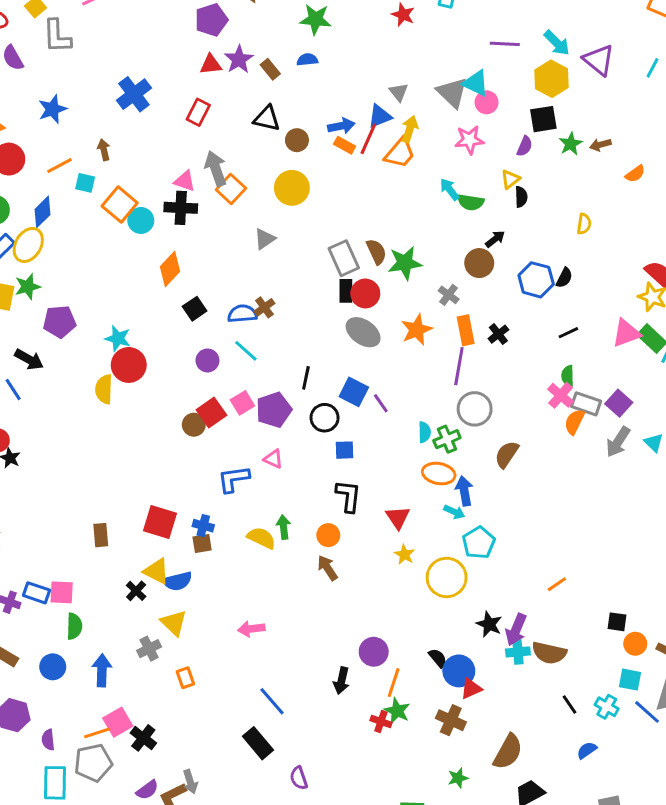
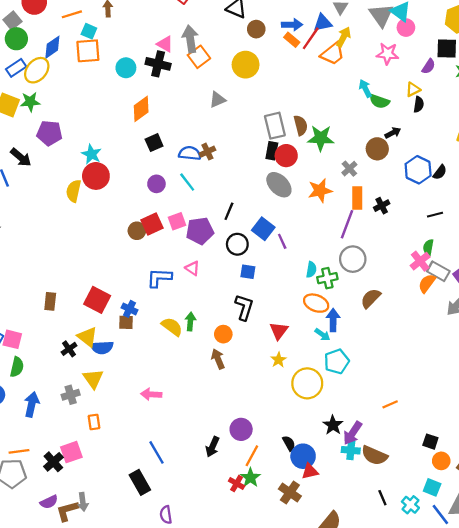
orange square: (120, 205) -> (88, 51), moved, turned 35
pink square: (118, 722) -> (71, 452), moved

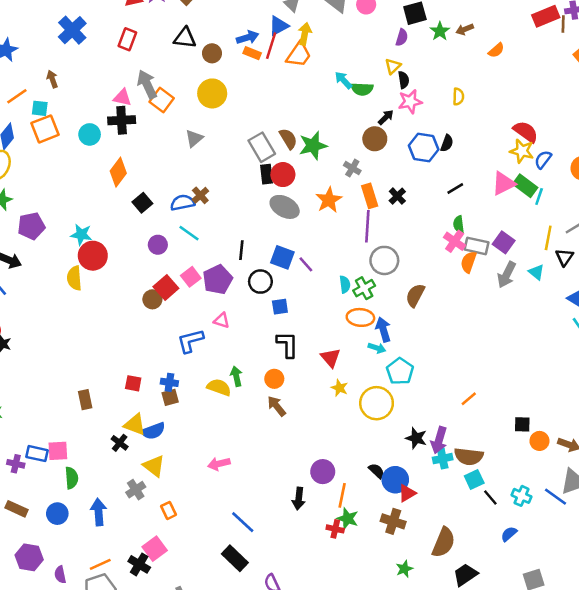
pink star: (388, 54) -> (410, 102), moved
red square: (97, 300) -> (133, 383), size x0.6
cyan square: (432, 487) -> (474, 480), moved, turned -30

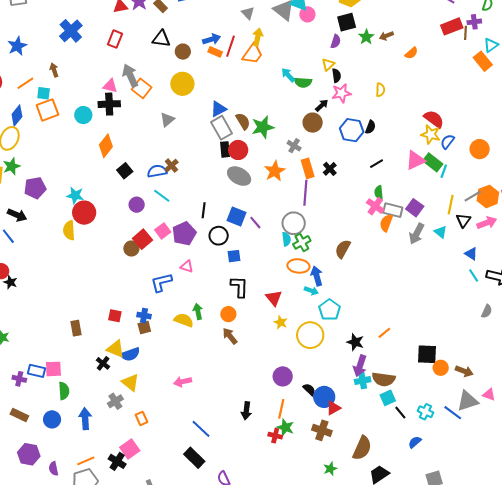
blue triangle: (279, 26) -> (218, 109), moved
gray circle: (384, 260) -> (294, 223), moved
black square: (522, 424) -> (427, 354), size x1.5
black star: (416, 438) -> (355, 342), moved
purple circle: (323, 472) -> (283, 376), moved

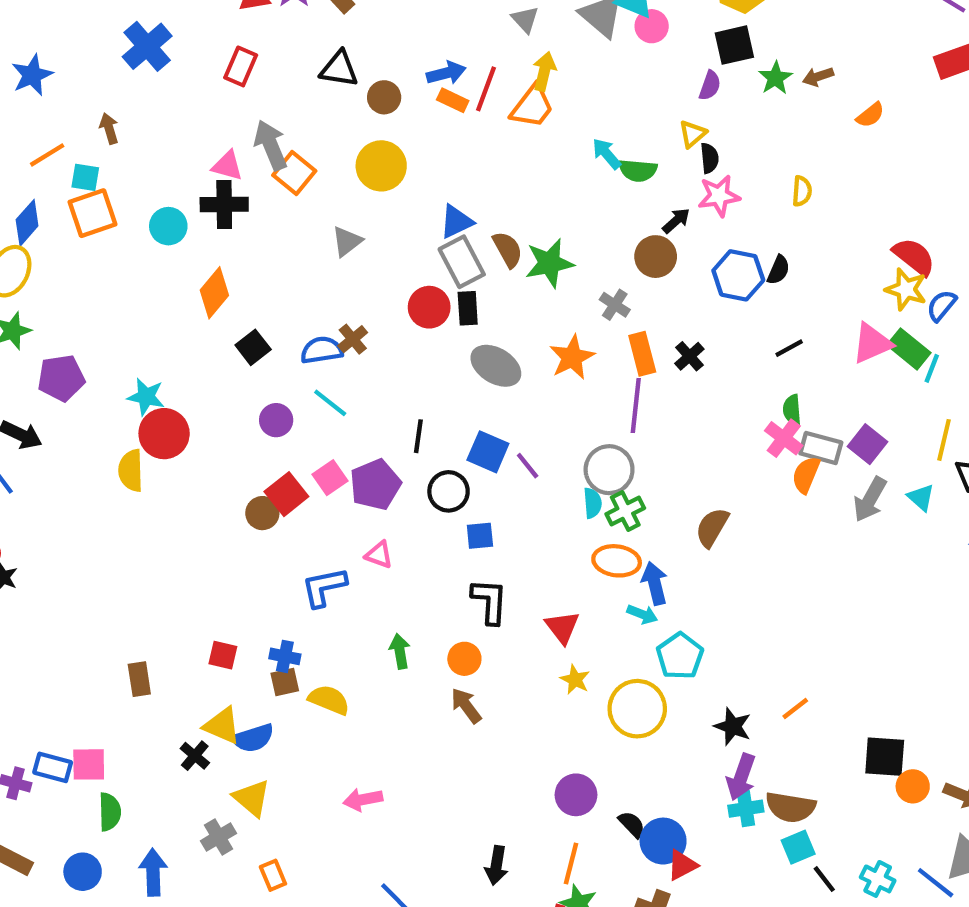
red circle: (238, 150) -> (429, 307), moved
yellow semicircle: (184, 320) -> (329, 700), moved

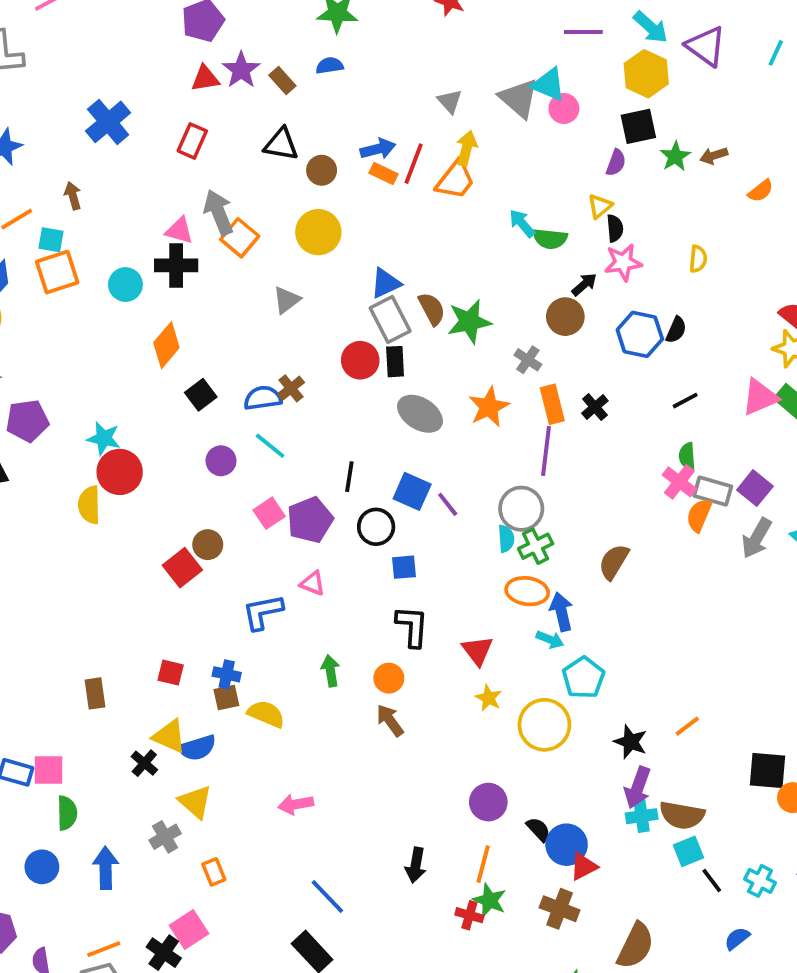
red square: (286, 494) -> (182, 568), moved

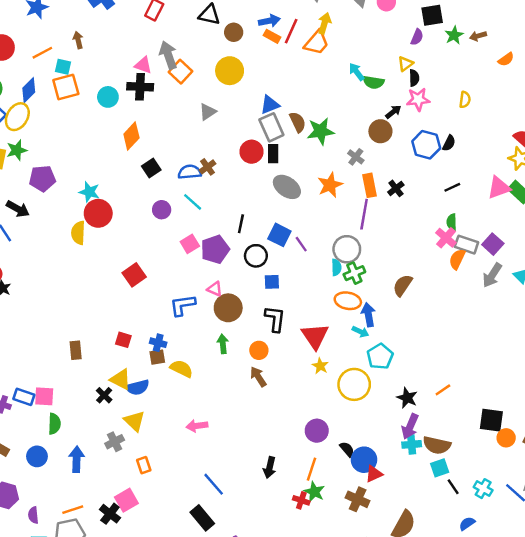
brown circle: (208, 545) -> (228, 308), moved, size x1.5
red triangle: (477, 651) -> (315, 336), size x1.4

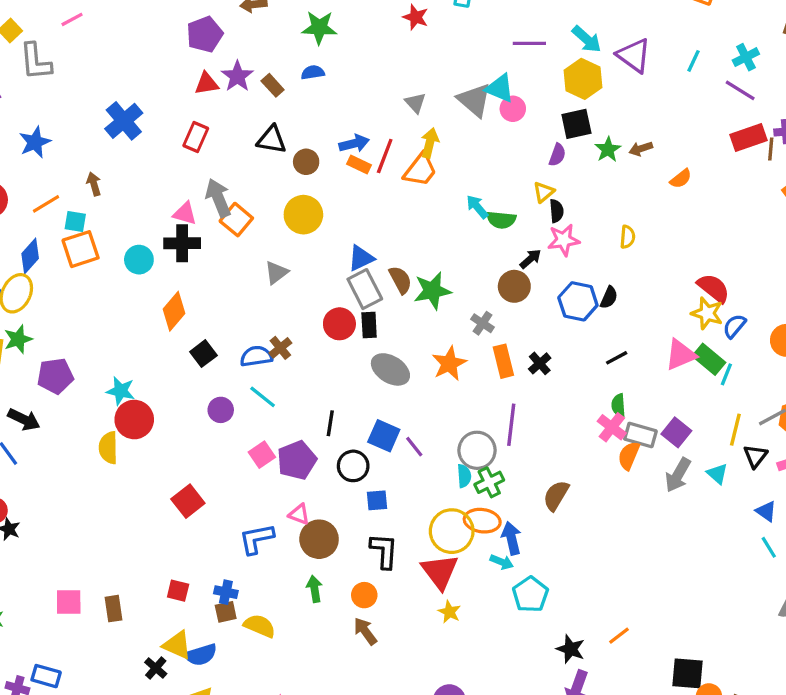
purple line: (364, 214) -> (511, 425), moved
yellow circle: (354, 384) -> (452, 531), moved
pink square: (44, 396) -> (69, 602), moved

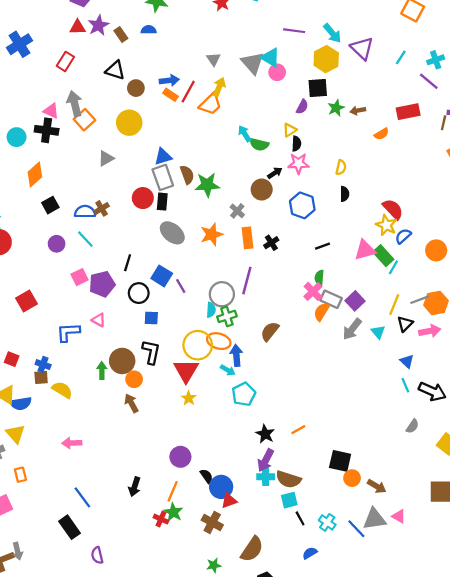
red rectangle: (749, 138) -> (408, 112), moved
black semicircle: (609, 297) -> (345, 194), moved, turned -32
brown circle: (319, 539) -> (122, 361), moved

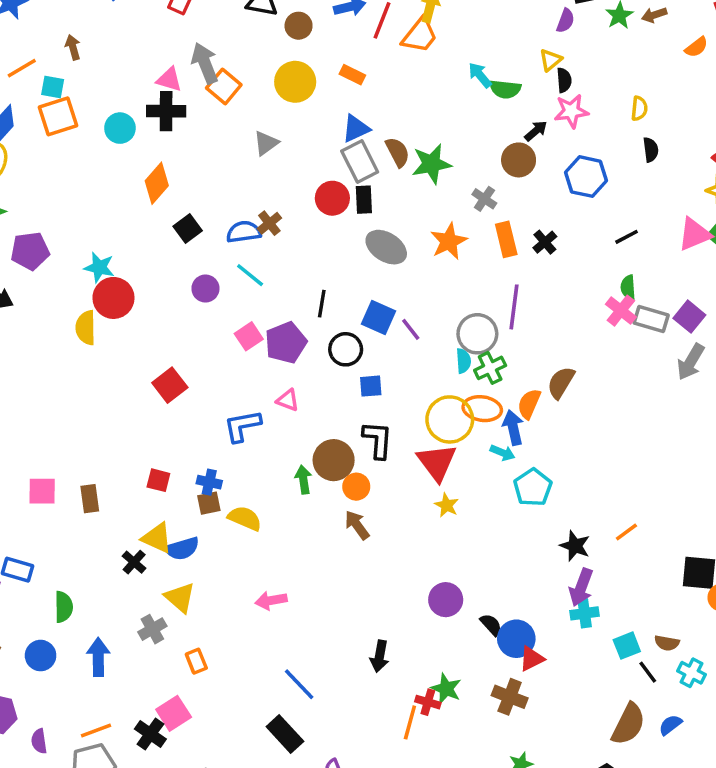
orange rectangle: (170, 95) -> (352, 75), moved
orange semicircle: (321, 312) -> (529, 404), moved
brown semicircle: (288, 479) -> (667, 643), moved, size x0.6
orange line: (173, 491) -> (410, 722), moved
brown semicircle: (252, 549) -> (628, 724), moved

